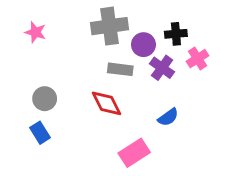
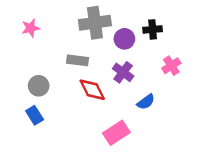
pink star: (35, 32) -> (31, 28), turned -30
pink cross: (198, 59) -> (171, 66), moved
purple cross: (162, 68) -> (123, 72), moved
gray rectangle: (120, 69) -> (77, 60), moved

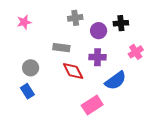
gray cross: (95, 23) -> (75, 18), size x0.6
purple cross: (123, 72) -> (97, 57), turned -35
blue semicircle: (146, 102) -> (116, 81), size x1.5

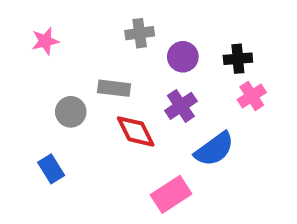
black cross: (121, 23) -> (238, 59), moved
purple cross: (97, 57) -> (181, 106), turned -35
gray circle: (31, 68) -> (71, 112), moved

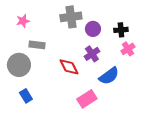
gray cross: (140, 33) -> (71, 17), size x1.5
gray rectangle: (114, 88) -> (37, 45), moved
gray circle: (71, 112) -> (19, 65), moved, size x1.5
blue rectangle: (51, 169) -> (26, 96), moved

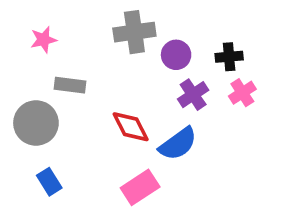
purple cross: (92, 54) -> (193, 95), moved
blue semicircle: (109, 76) -> (178, 144), moved
pink rectangle: (87, 99) -> (140, 187), moved

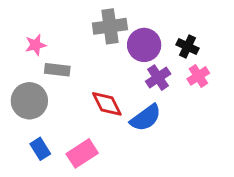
pink star: (44, 40) -> (36, 45), moved
purple circle: (176, 55) -> (144, 45), size x1.4
black cross: (229, 57) -> (187, 47), turned 30
pink rectangle: (140, 187) -> (82, 153), moved

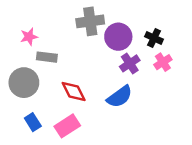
red diamond: (107, 104) -> (74, 92), moved

